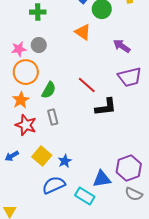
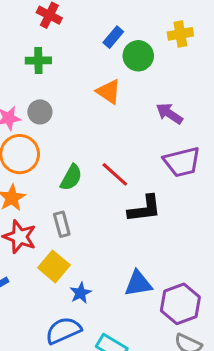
green semicircle: (49, 90) -> (71, 177), moved
yellow square: (42, 156) -> (54, 266), moved
blue triangle: (102, 179) -> (138, 284), moved

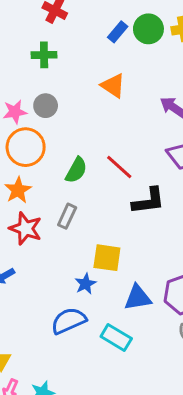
green circle: (138, 56) -> (148, 29), moved
gray rectangle: (62, 224) -> (67, 216), turned 40
yellow square: (54, 266) -> (107, 258), moved, turned -32
blue triangle: (138, 284) -> (138, 298), moved

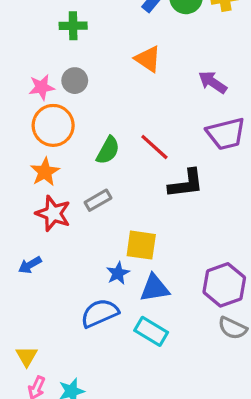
gray rectangle: (67, 216) -> (98, 200), turned 35
blue triangle: (138, 298) -> (154, 288), moved

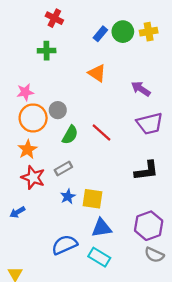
gray circle: (75, 81) -> (58, 110), moved
black L-shape: (186, 184) -> (146, 171), moved
blue star: (118, 273) -> (68, 197), moved

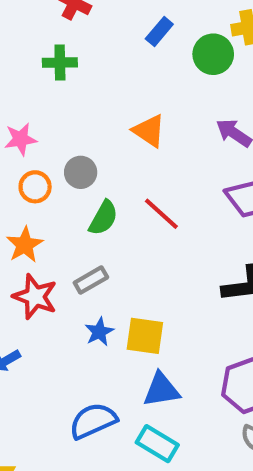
green circle: (123, 32) -> (213, 54), moved
orange triangle: (97, 73) -> (149, 131), moved
orange circle: (33, 118) -> (35, 187), size x0.6

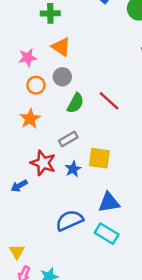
orange triangle: (149, 131) -> (61, 47), moved
red star: (35, 297) -> (43, 163), moved
yellow square: (145, 336) -> (99, 158), moved

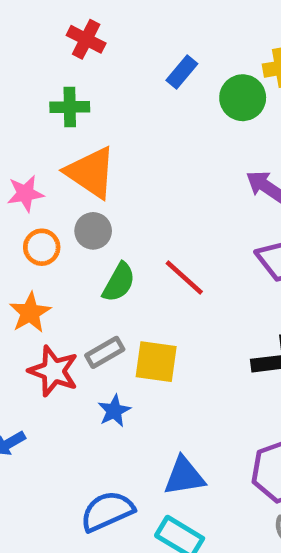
orange triangle: (61, 47) -> (91, 172), size x1.4
yellow square: (99, 158) -> (156, 362), moved
red star: (43, 163) -> (53, 371), moved

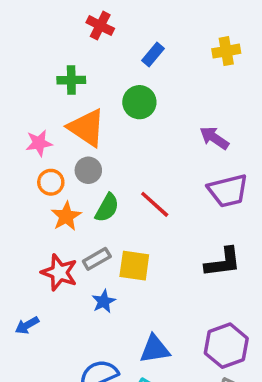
red cross: (86, 39) -> (100, 26), moved
green circle: (243, 98) -> (139, 102), moved
orange star: (30, 313) -> (66, 216), moved

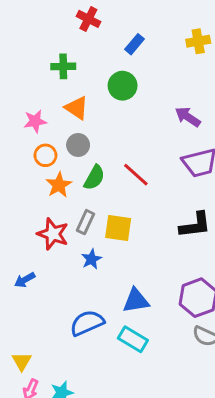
orange triangle: (87, 128) -> (77, 108), size x0.7
gray rectangle: (97, 259) -> (85, 222), turned -35

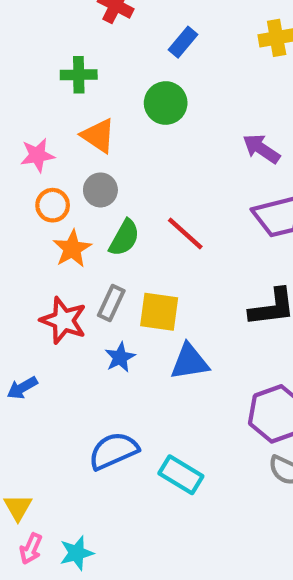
blue triangle: (136, 301) -> (190, 362), moved

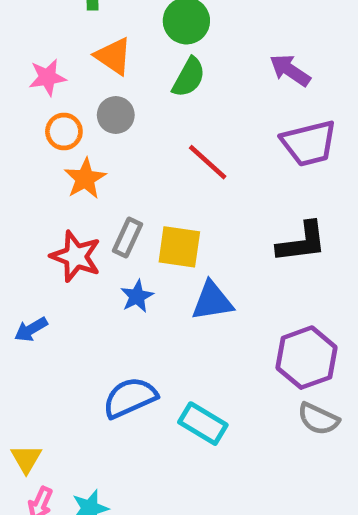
green semicircle: (124, 238) -> (189, 77), moved

